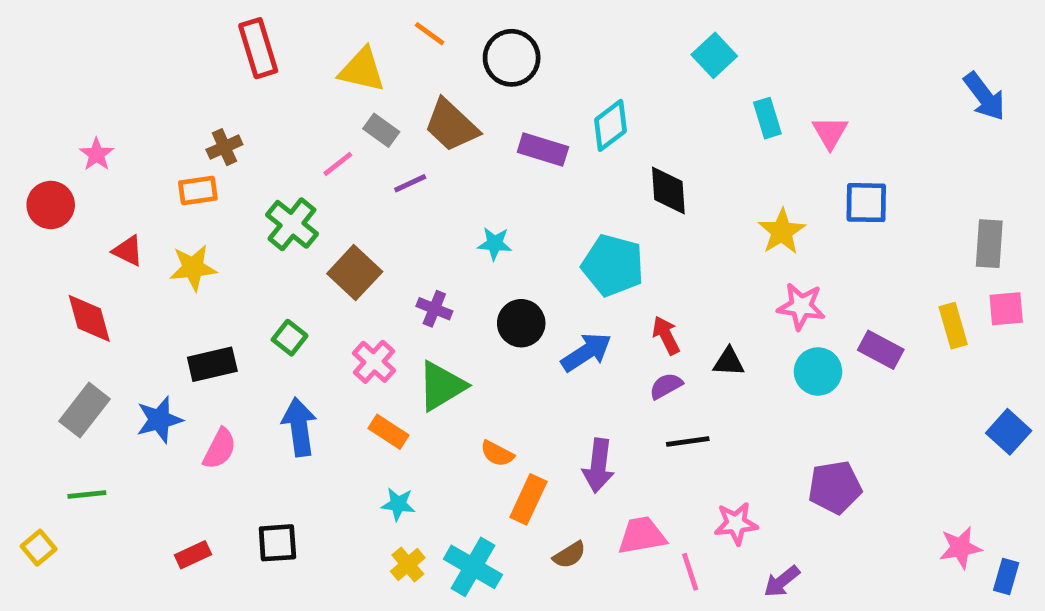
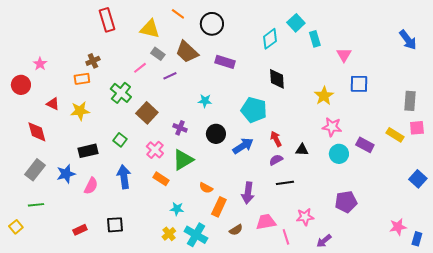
cyan rectangle: (767, 118) -> (315, 39), moved
cyan diamond: (610, 125) -> (270, 39), moved
yellow rectangle: (953, 326) -> (395, 135), turned -42
cyan star: (398, 504) -> (177, 209), moved

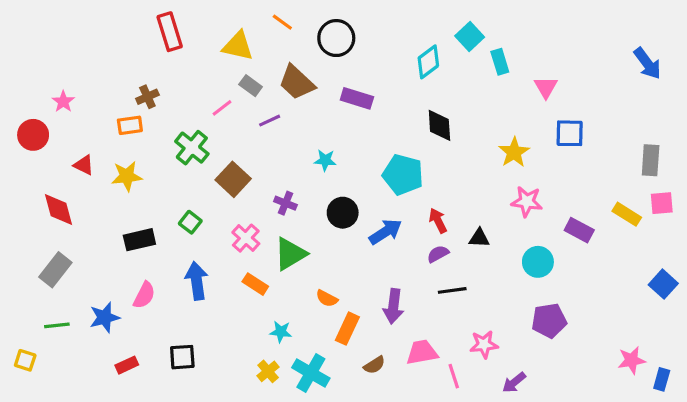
cyan circle: (339, 154) -> (538, 262), moved
blue star: (66, 174) -> (105, 317), moved
yellow square: (16, 227) -> (25, 360), turned -32

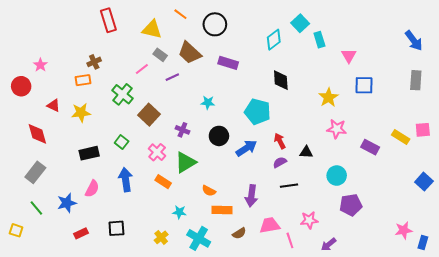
gray rectangle: (651, 160) -> (416, 80), moved
cyan circle: (538, 262) -> (337, 176), moved
green line: (57, 325) -> (36, 208), turned 56
orange rectangle: (347, 329) -> (222, 210), turned 66
yellow cross: (268, 371) -> (161, 237), moved

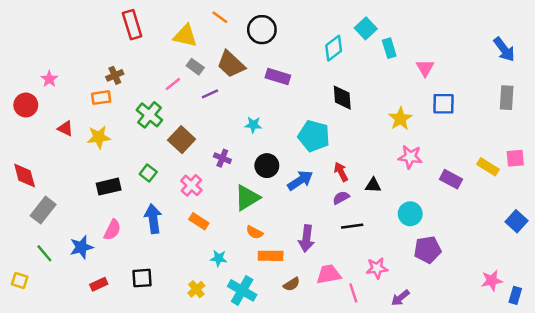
red diamond: (37, 134) -> (25, 175), moved
green triangle: (185, 162) -> (247, 198), moved

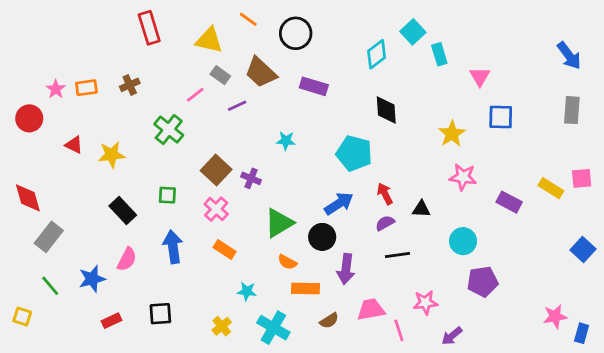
orange rectangle: (101, 98) -> (86, 88), moved
brown square: (182, 140) -> (216, 170), moved
black circle: (267, 166) -> (322, 237), moved
green square: (148, 173) -> (167, 195), turned -35
black rectangle: (109, 187) -> (123, 210), turned 60

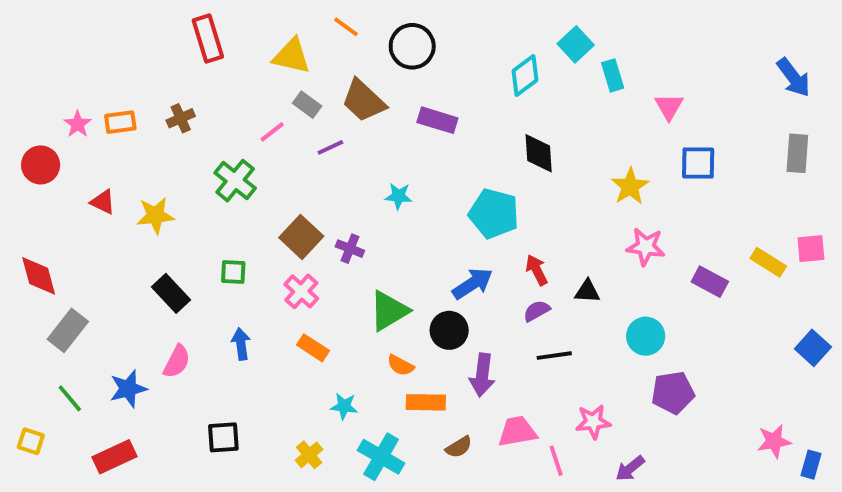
blue arrow: (173, 247) -> (241, 344), size x0.7
red rectangle: (112, 321) -> (115, 457), moved, size x1.5

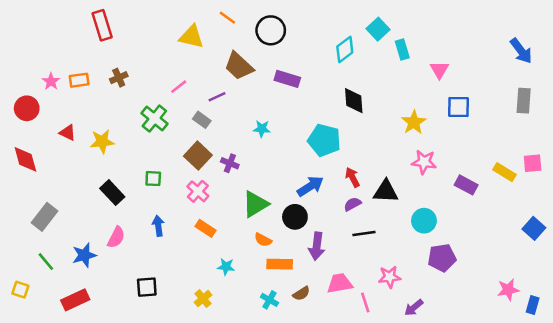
red rectangle: (208, 38) -> (102, 25), moved
gray rectangle: (307, 105) -> (202, 120), moved
red diamond: (39, 276) -> (25, 159), moved
black triangle: (587, 291) -> (386, 191), size x1.5
cyan cross: (381, 457) -> (269, 300), moved, size x0.6

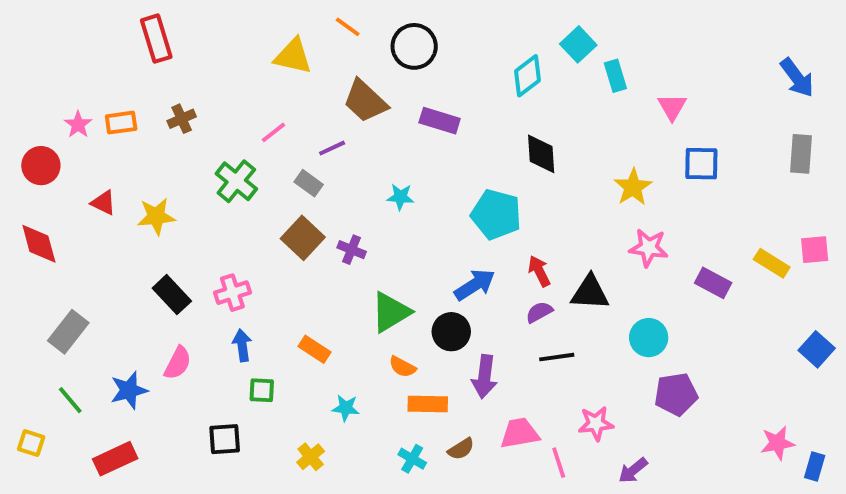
green square: (153, 179) -> (262, 390), moved
pink cross: (198, 191) -> (232, 293), moved, turned 30

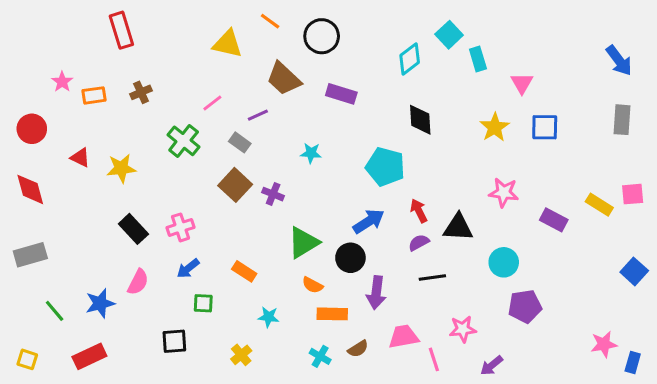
pink star: (78, 125) -> (62, 82), moved
yellow star: (633, 187) -> (495, 127), moved
gray rectangle: (68, 332) -> (30, 255), moved, turned 36
blue arrow: (242, 345) -> (188, 268), turned -120
yellow square: (31, 443) -> (27, 359), moved

